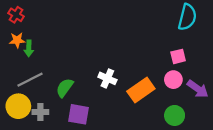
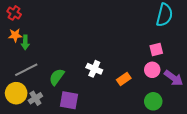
orange rectangle: (141, 90) -> (124, 79), size x0.6
gray cross: (40, 112) -> (35, 98), turned -32

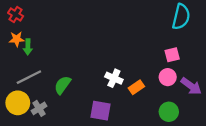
white cross: (94, 69) -> (114, 78), moved
purple square: (69, 100) -> (101, 111), moved

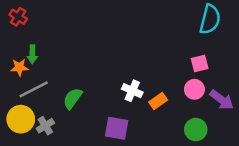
orange star: (17, 39) -> (19, 67), moved

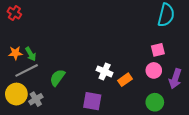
green arrow: (32, 54) -> (31, 54), moved, turned -32
purple arrow: (222, 100) -> (175, 79), turned 72

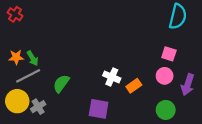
pink square: (158, 50) -> (169, 54), turned 32

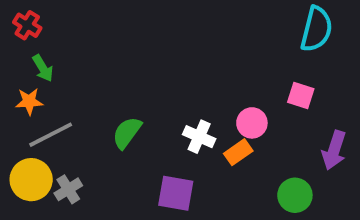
green arrow: (33, 58) -> (43, 68), moved
pink circle: (165, 76) -> (252, 123), moved
green semicircle: (61, 84) -> (127, 133), moved

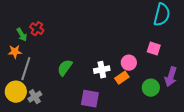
red cross: (27, 25) -> (37, 29), moved
gray line: (51, 135) -> (26, 69), turned -45
white cross: (199, 137) -> (102, 70), turned -35
green circle: (295, 195) -> (151, 88), moved

